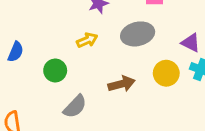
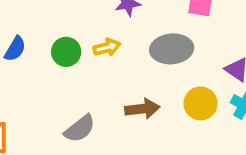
green circle: (55, 70) -> (66, 52), moved

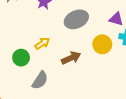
yellow arrow: (107, 47) -> (42, 43), moved
green circle: (66, 52) -> (21, 58), moved

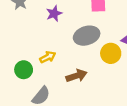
yellow circle: (102, 44) -> (111, 53), moved

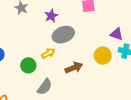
gray ellipse: (87, 36) -> (63, 35), moved
yellow circle: (111, 53) -> (103, 56), moved

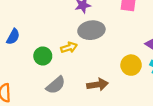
brown arrow: (74, 68) -> (97, 85), moved

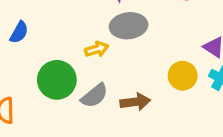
green circle: (43, 56) -> (57, 80), moved, size x1.5
gray semicircle: (56, 85) -> (94, 96), moved

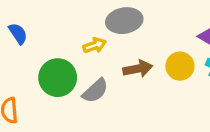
blue semicircle: (19, 32) -> (18, 34), turned -60
brown arrow: (135, 102) -> (138, 69), moved

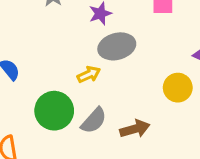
brown arrow: (138, 69) -> (135, 129), moved

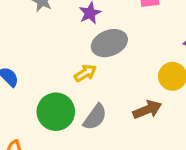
brown arrow: (135, 129) -> (147, 110), moved

